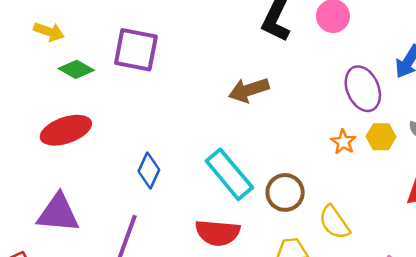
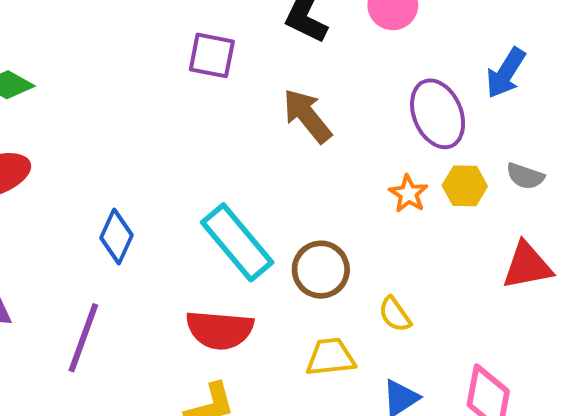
purple square: (136, 50) -> (212, 55), moved, size x0.7
brown arrow: (249, 90) -> (307, 116), moved, turned 69
yellow semicircle: (334, 222) -> (395, 314), size x0.7

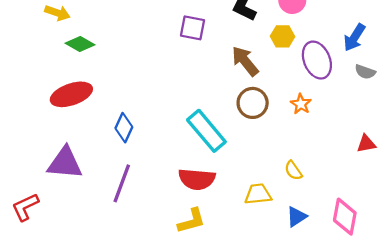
gray semicircle: (525, 176) -> (365, 72), moved
yellow hexagon: (465, 186) -> (283, 36), moved
blue diamond: (116, 236) -> (124, 128), moved
red triangle: (527, 266) -> (366, 144), size x0.7
brown circle: (321, 270) -> (253, 103), moved

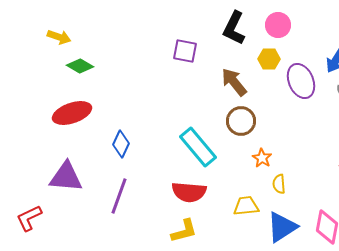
orange star: (301, 104) -> (262, 158), moved
yellow semicircle: (293, 170) -> (279, 184), turned 30
blue triangle: (297, 217) -> (282, 227), size x1.6

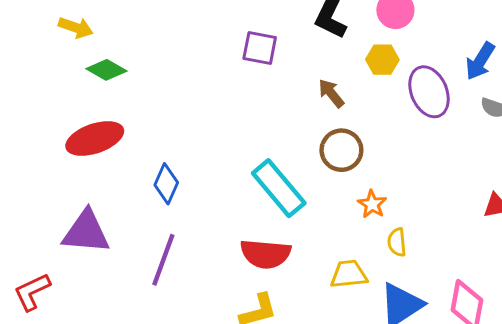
brown arrow: (234, 82) -> (331, 93), size x0.7

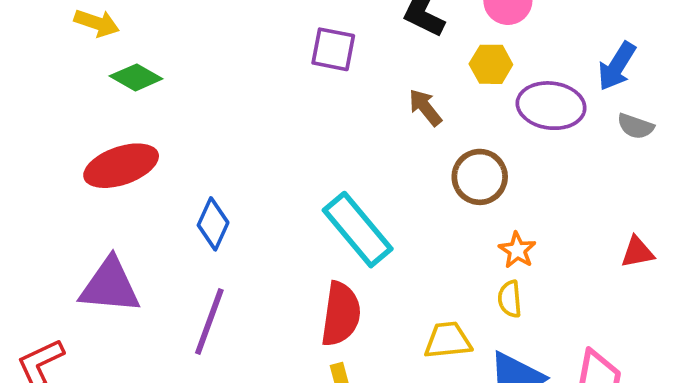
purple ellipse: (429, 92) -> (551, 106), turned -60
brown circle: (341, 150) -> (480, 177), moved
orange star: (372, 204) -> (517, 250), moved
red semicircle: (266, 254) -> (341, 314), turned -87

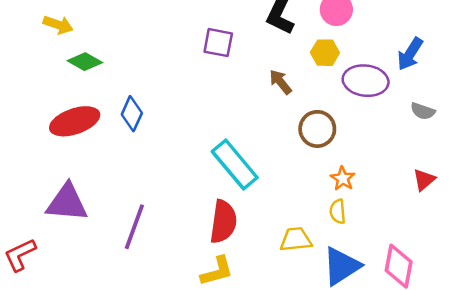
gray semicircle: (636, 126) -> (423, 111), moved
blue diamond: (213, 224) -> (132, 114), moved
red triangle: (637, 252) -> (424, 180), turned -30

